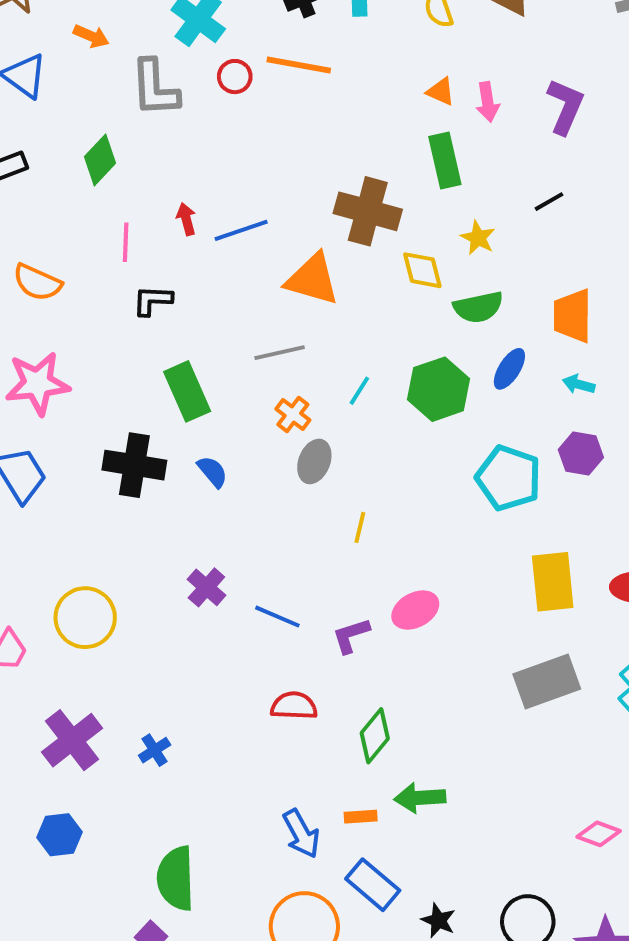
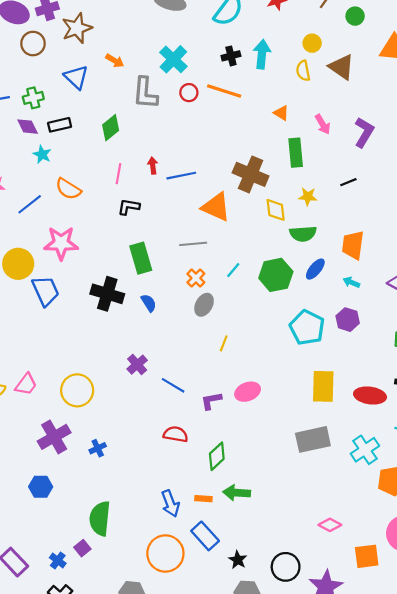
orange triangle: (441, 92) -> (281, 113), moved
pink arrow: (488, 102) -> (323, 124), turned -30
yellow star: (478, 238) -> (308, 197), turned -30
yellow circle: (85, 618) -> (77, 390), moved

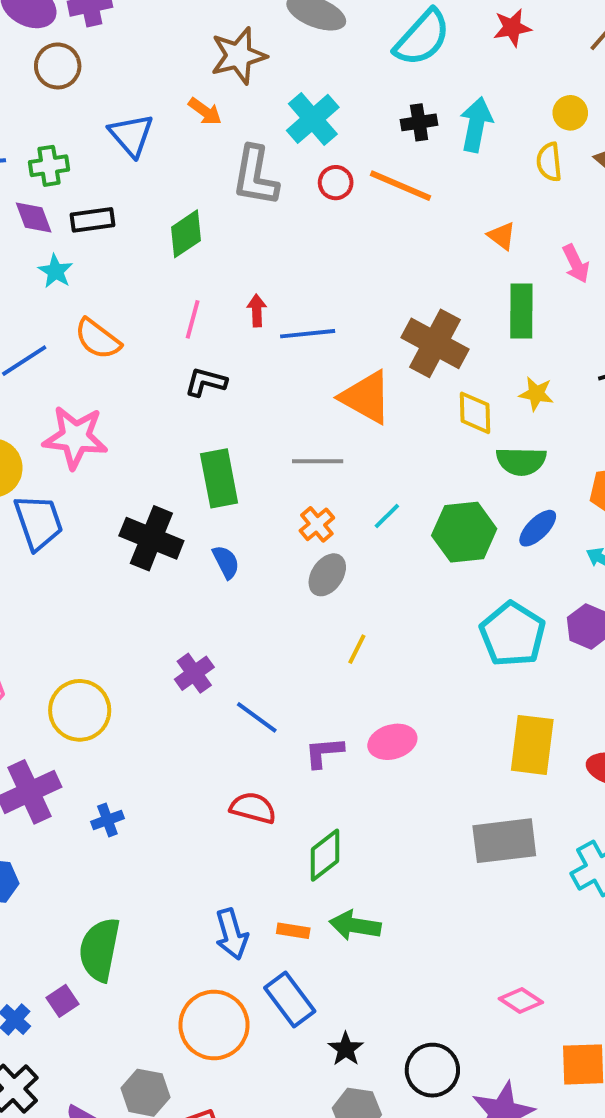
brown star: (77, 28) -> (239, 56), moved

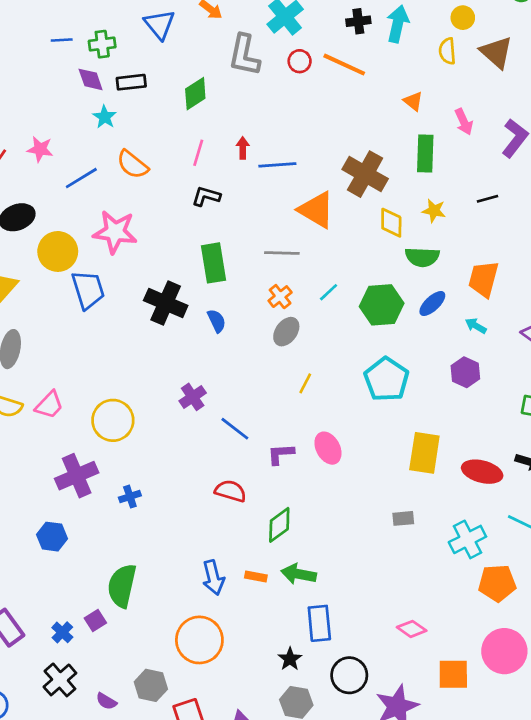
cyan pentagon: (513, 634) -> (387, 379), moved
pink ellipse: (392, 742) -> (328, 448), turned 76
gray rectangle: (504, 841) -> (403, 518), size x0.5
blue rectangle: (290, 999) -> (319, 623), moved, turned 30

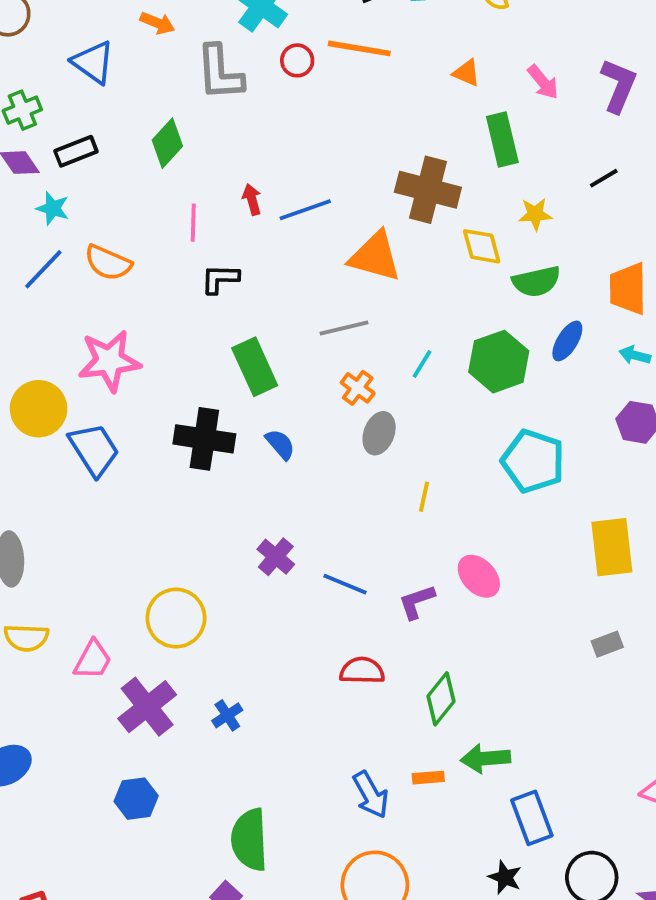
blue line: (81, 178) -> (43, 269), moved
pink trapezoid: (49, 405) -> (93, 660), moved

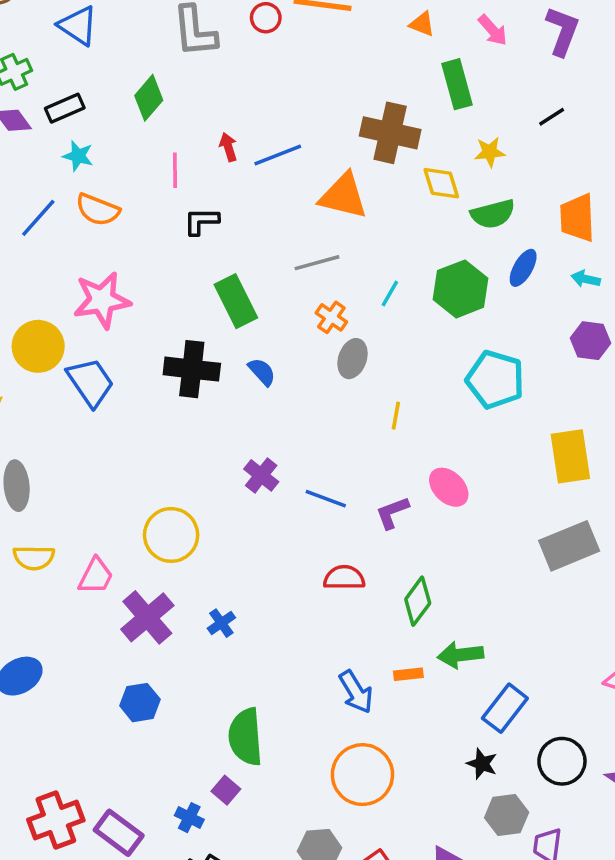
cyan star: (53, 208) -> (78, 156), moved
gray rectangle: (607, 644) -> (569, 546), size x2.0
blue rectangle: (532, 818) -> (505, 708), turned 60

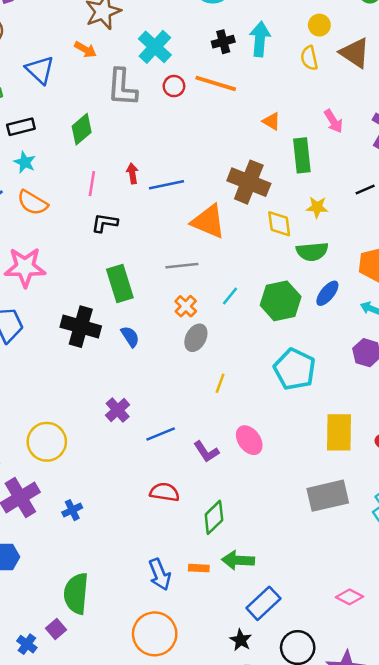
orange triangle: (422, 24) -> (271, 121), moved
blue line: (326, 499) -> (161, 434), turned -52
purple L-shape: (392, 513) -> (206, 452), turned -112

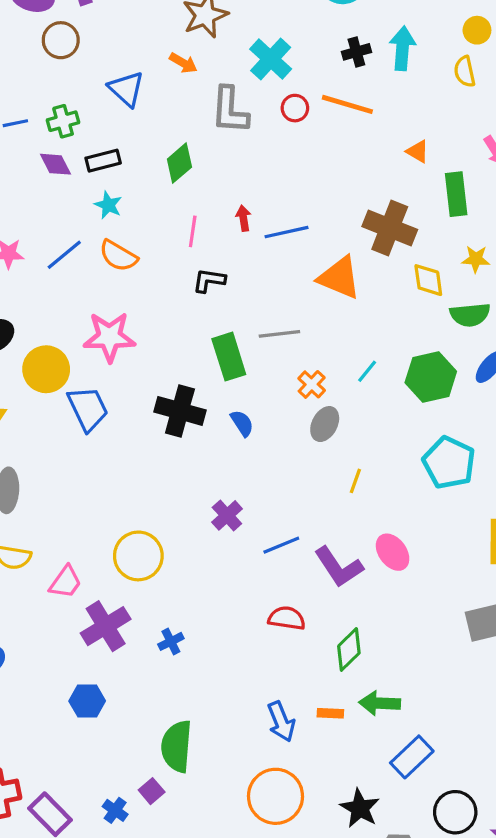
gray line: (182, 266) -> (279, 334), moved
purple L-shape: (206, 452) -> (339, 567), size x1.5
black star: (241, 640) -> (360, 808), moved, size x1.4

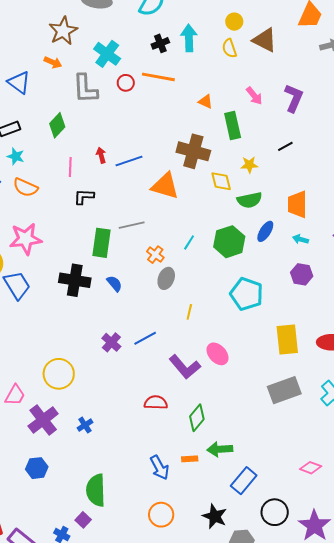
green rectangle: (229, 357) -> (102, 243), turned 32
blue line: (281, 545) -> (145, 338), moved
orange circle: (276, 796) -> (161, 515), size x0.7

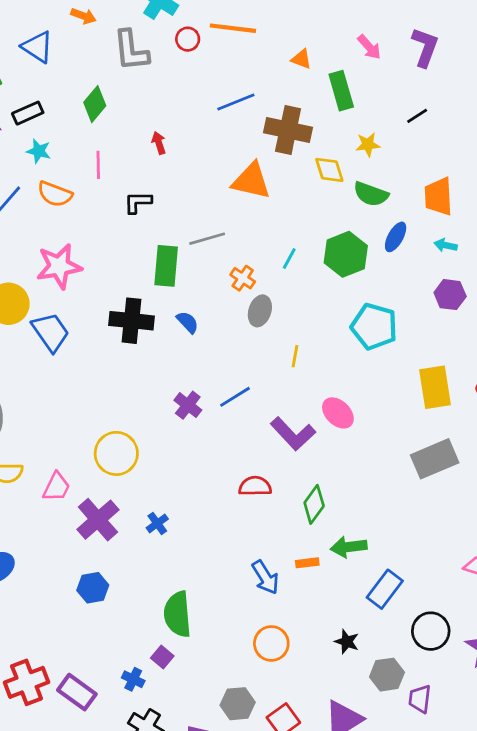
blue line: (129, 161) -> (236, 102), moved
pink line: (70, 167) -> (98, 165), moved
green semicircle: (249, 200) -> (371, 194), turned 35
black star: (215, 516) -> (347, 642), size x0.7

